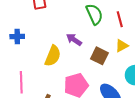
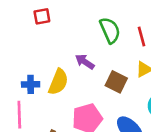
blue cross: (17, 37) -> (31, 84), moved

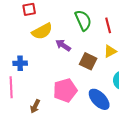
yellow semicircle: (58, 82) -> (42, 31), moved, turned 40

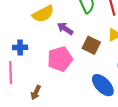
pink pentagon: (65, 90) -> (60, 59), moved

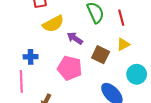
pink pentagon: (60, 59) -> (70, 68), turned 30

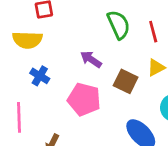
yellow semicircle: (53, 24) -> (27, 40), moved, turned 30
blue cross: (31, 57) -> (40, 76), moved, turned 32

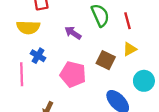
purple arrow: (91, 59) -> (73, 33), moved
pink line: (19, 117) -> (22, 74), moved

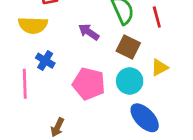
yellow triangle: (130, 49) -> (160, 67), moved
brown square: (106, 60) -> (128, 47), moved
cyan circle: (144, 81) -> (130, 81), moved

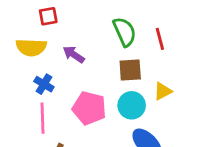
purple arrow: (89, 32) -> (74, 54), moved
brown square: (128, 47) -> (130, 70), turned -30
pink line: (25, 84) -> (43, 118), moved

